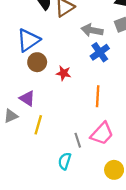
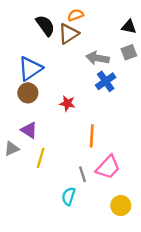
brown circle: (37, 62) -> (28, 93), moved
orange line: (98, 96) -> (92, 136), moved

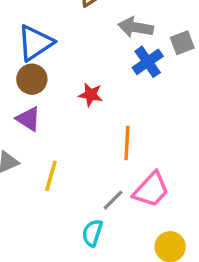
gray square: (129, 52) -> (182, 43), moved
purple triangle: (29, 130) -> (28, 119), moved
gray line: (82, 174) -> (113, 200), turned 63

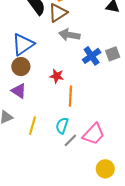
gray arrow: (136, 27) -> (69, 35), moved
gray square: (182, 43) -> (113, 54), moved
orange line: (127, 143) -> (70, 96), moved
cyan semicircle: (92, 233) -> (62, 126), moved

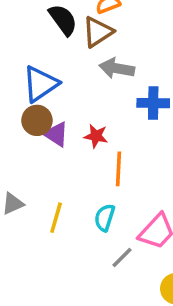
blue cross: (92, 56) -> (153, 103), turned 36
purple triangle: (19, 91) -> (56, 134), moved
gray line: (70, 140) -> (122, 257), moved

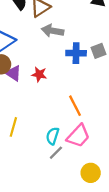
orange line: (119, 169) -> (75, 106), moved, turned -30
cyan semicircle: (105, 218) -> (53, 136), moved

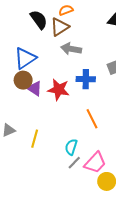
blue cross: (76, 53) -> (86, 79), moved
red star: (39, 74) -> (59, 90), size x1.5
pink trapezoid: (78, 136) -> (95, 163), moved

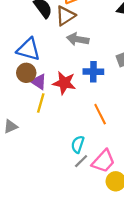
blue triangle: (25, 58) -> (28, 49), turned 50
yellow line: (35, 139) -> (41, 103), moved

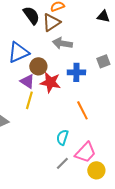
blue triangle: (28, 49) -> (18, 52), turned -40
brown circle: (26, 73) -> (38, 66), moved
gray line: (81, 161) -> (62, 163), moved

